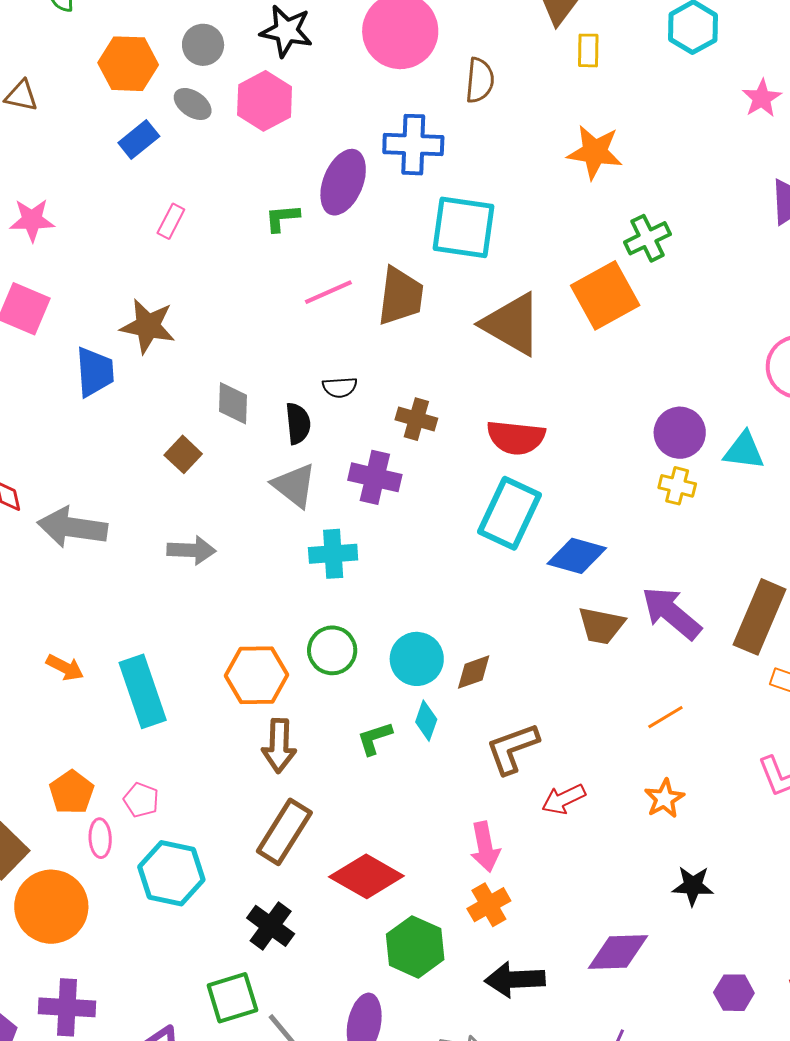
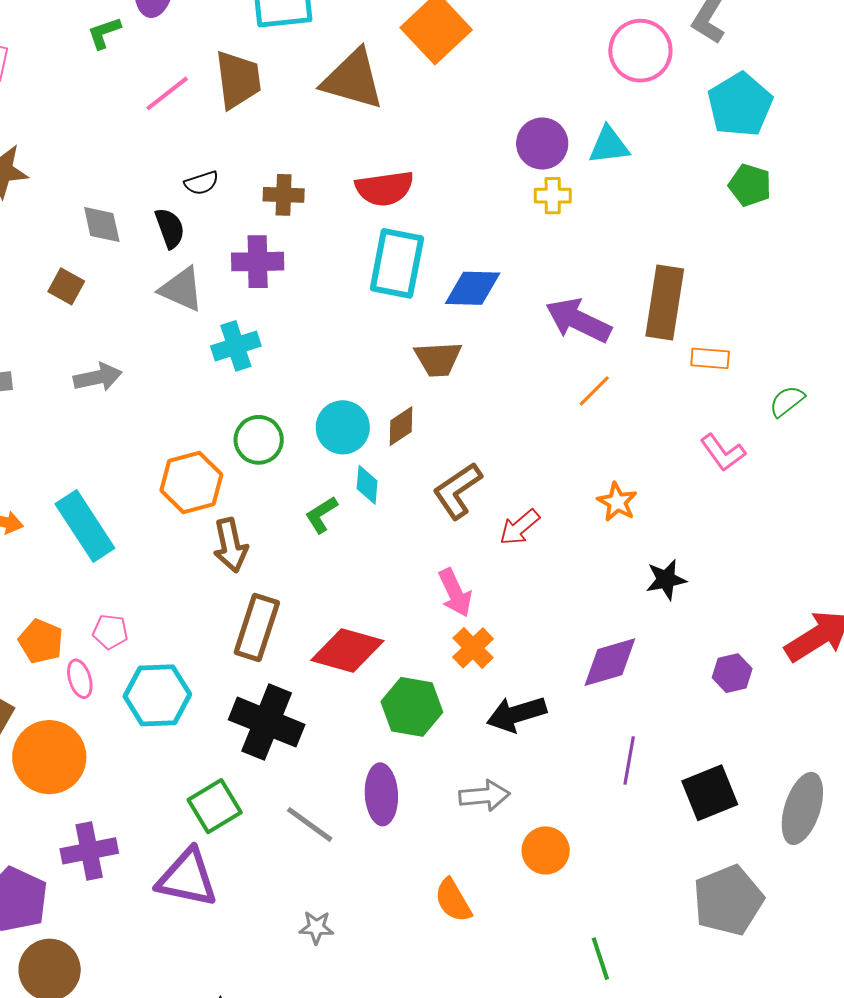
brown trapezoid: (601, 625) -> (438, 359), moved
orange line: (665, 717) -> (594, 391), moved
black cross: (271, 926) -> (267, 722), size x1.5
green square: (232, 998) -> (215, 806), moved

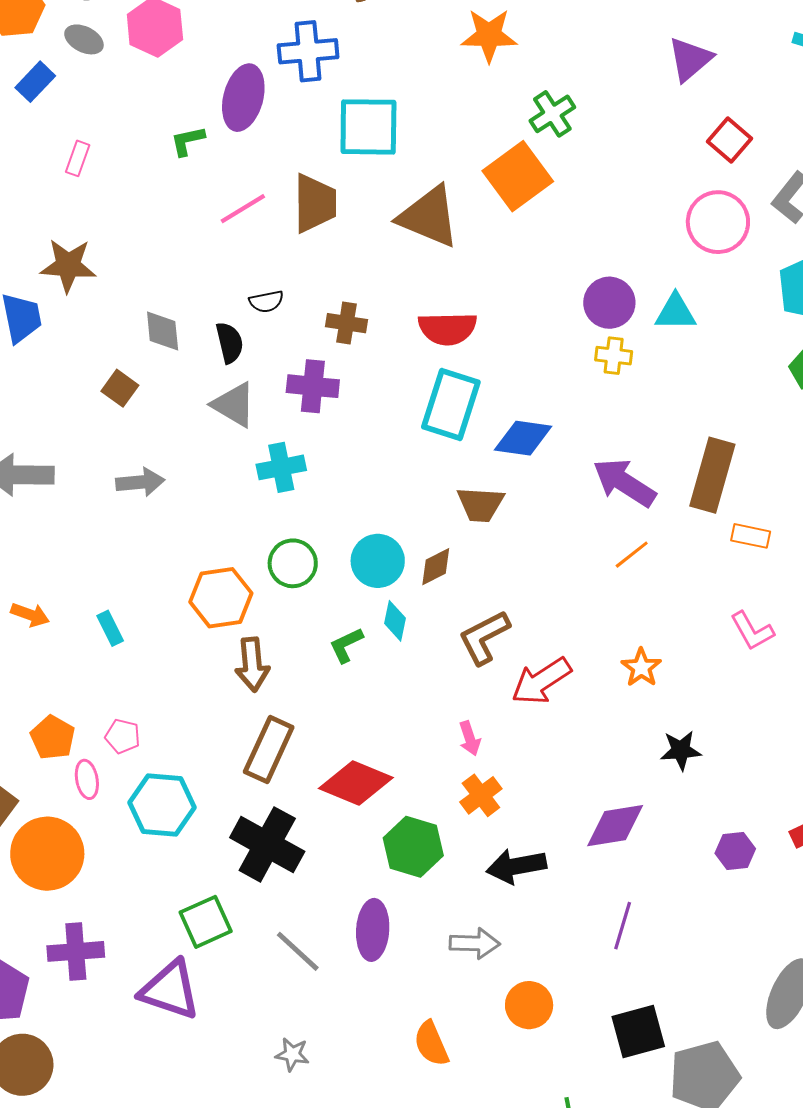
cyan rectangle: (85, 526) -> (110, 628), size x0.5
red arrow: (519, 527) -> (541, 681), size x1.4
pink arrow: (455, 593) -> (470, 738), size x0.7
black square: (710, 793) -> (638, 1032), moved

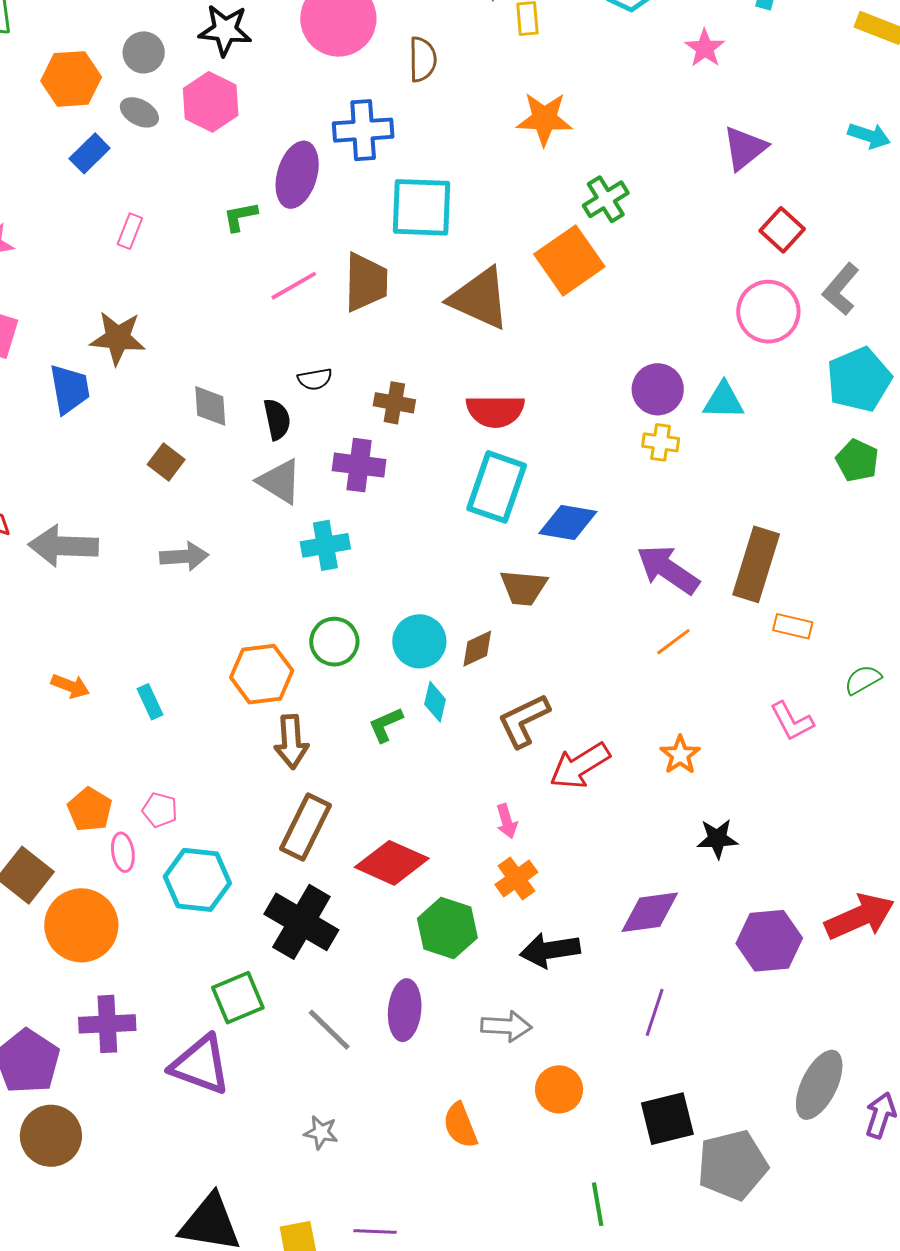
purple hexagon: (735, 851) -> (769, 941), size x1.6

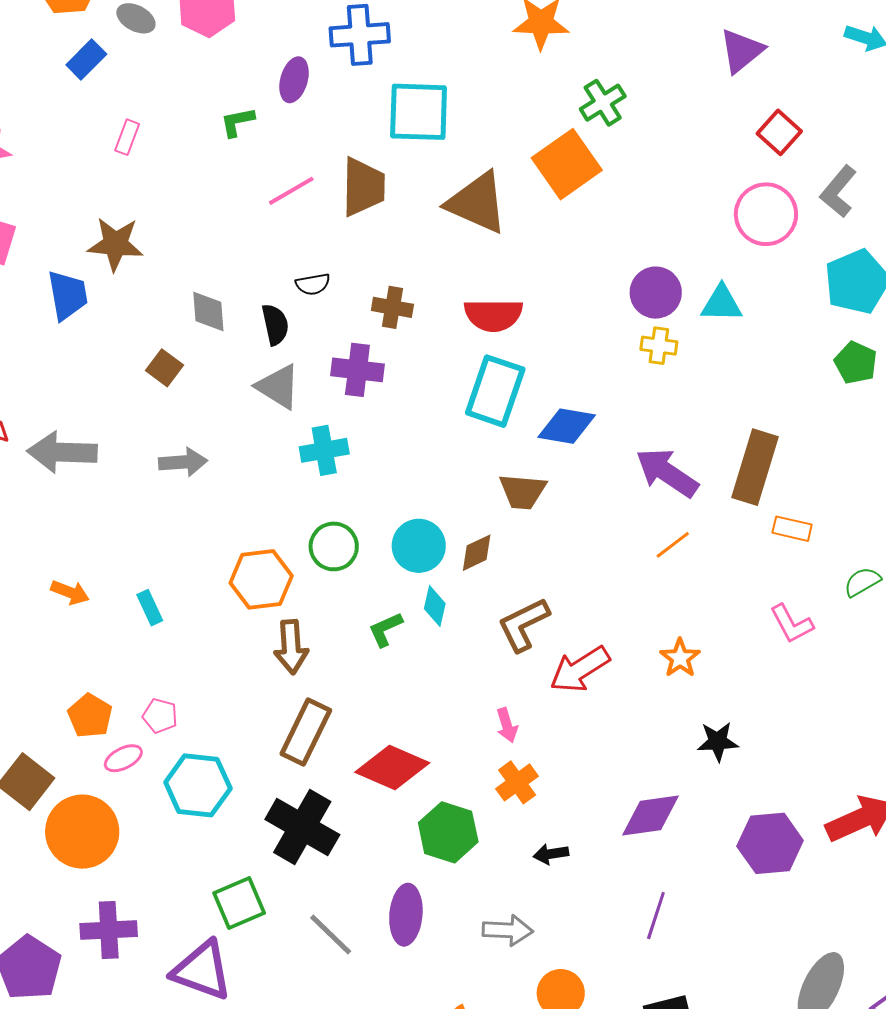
purple ellipse: (297, 175) -> (294, 80), size x0.7
pink ellipse: (123, 852) -> (123, 758), turned 72
black arrow: (550, 950) -> (551, 854), size x0.6

